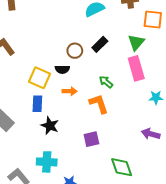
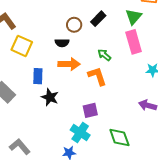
yellow square: (39, 78) -> (22, 46), moved
orange arrow: (70, 91) -> (69, 64), size x1.5
cyan cross: (47, 162) -> (80, 133), moved, turned 30

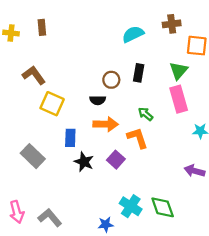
black rectangle: (98, 19) -> (139, 73), turned -35
purple square: (90, 110) -> (116, 160), moved, turned -35
cyan cross: (80, 133) -> (131, 206), moved

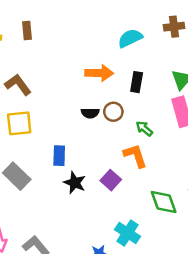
brown circle: (111, 80) -> (113, 112), moved
yellow square: (52, 104) -> (19, 123), moved, turned -30
orange arrow: (106, 124) -> (99, 73), moved
green diamond: (163, 207) -> (164, 202), moved

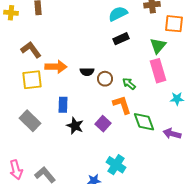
orange arrow: (99, 73) -> (56, 67), moved
black rectangle: (137, 82) -> (121, 39), moved, turned 56
brown circle: (113, 112) -> (105, 79), moved
green diamond: (164, 202) -> (144, 122), moved

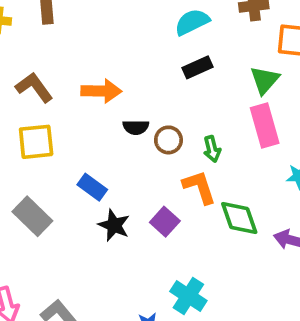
orange arrow: (56, 67) -> (101, 91), moved
green arrow: (129, 84) -> (212, 149), turned -144
blue rectangle: (63, 105) -> (92, 187), turned -56

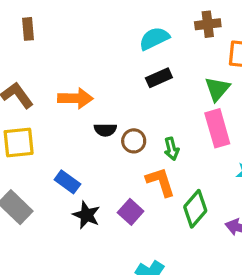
green diamond: (239, 218) -> (195, 209), turned 60

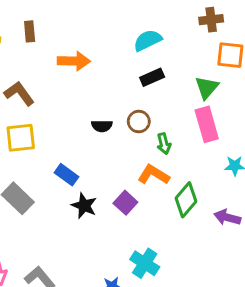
brown cross: (208, 24) -> (211, 20), moved
orange arrow: (75, 98) -> (74, 61), moved
brown circle: (134, 141) -> (139, 122), moved
orange L-shape: (161, 182) -> (154, 175), turned -40

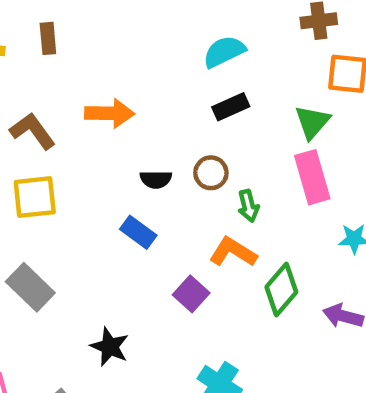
orange arrow: (74, 61) -> (110, 113), moved
blue rectangle: (66, 175) -> (138, 232), moved
black star: (84, 206) -> (110, 347), moved

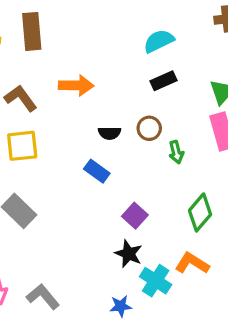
brown rectangle: (48, 38) -> (32, 31), size x1.6
orange L-shape: (233, 252) -> (192, 263), moved
black star: (110, 347) -> (129, 254), moved

